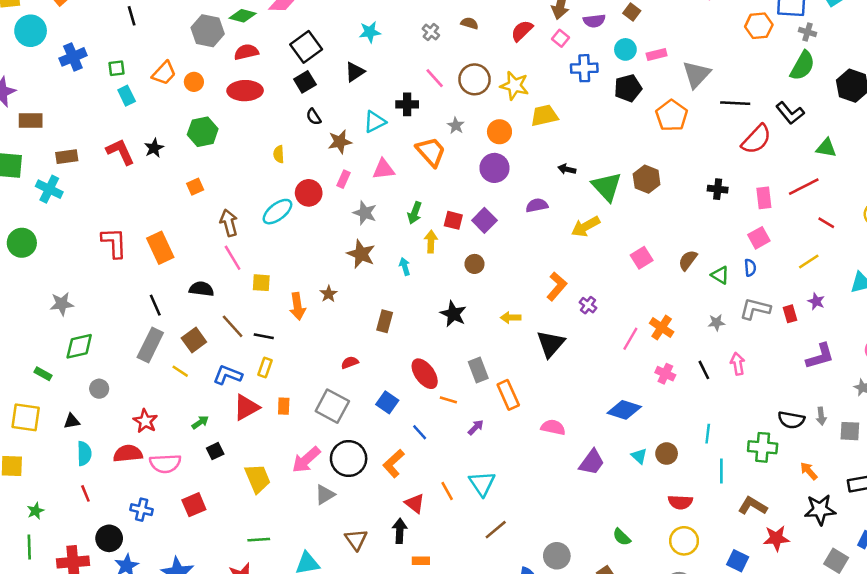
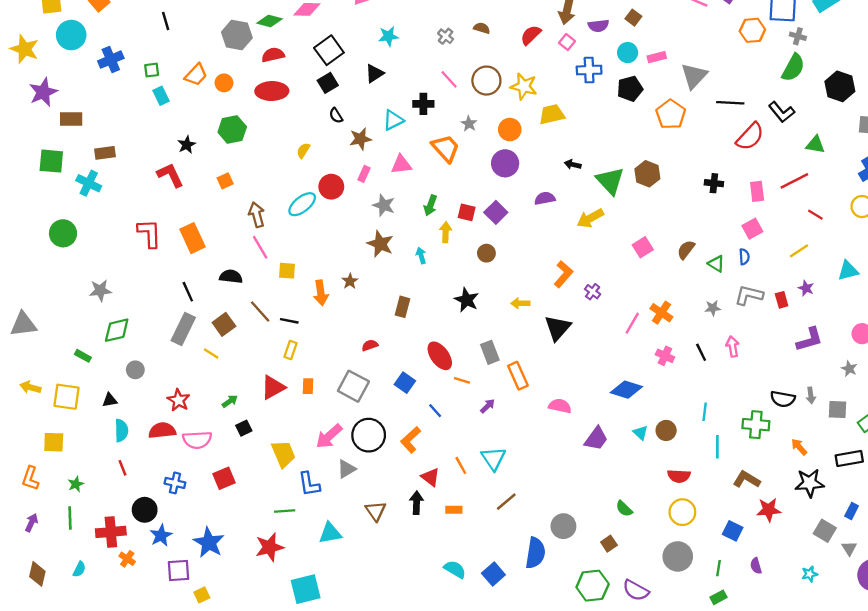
red L-shape: (120, 152) -> (170, 175), moved
yellow semicircle: (279, 154) -> (303, 151), turned 35
blue L-shape: (228, 375) -> (309, 484), moved, turned -120
orange rectangle: (421, 561) -> (454, 510), moved

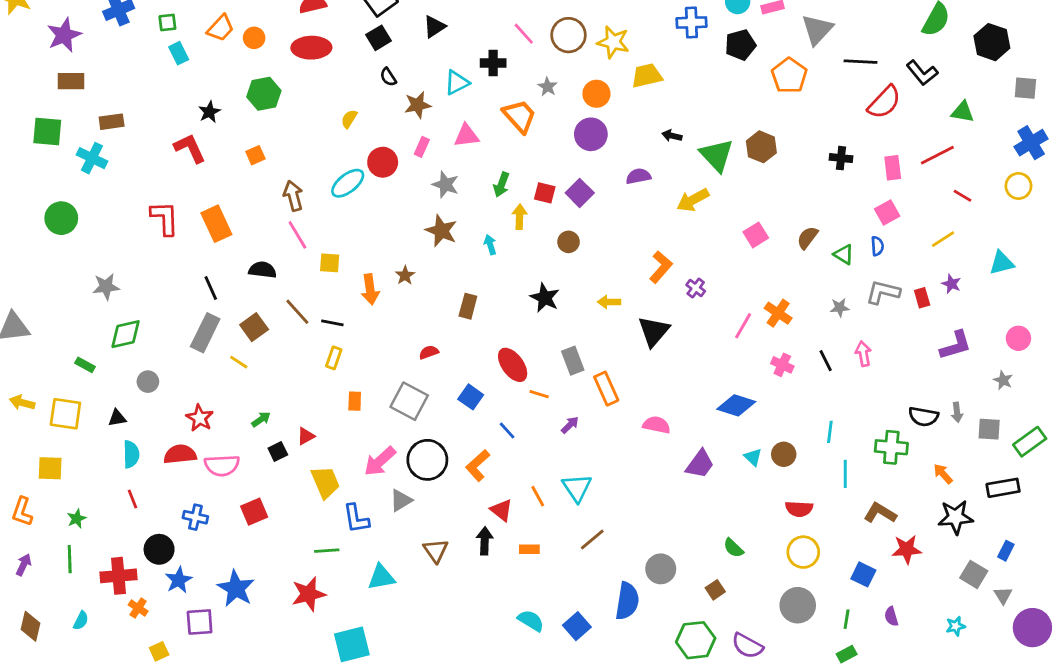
purple star: (43, 92) -> (64, 35), moved
red triangle: (273, 387) -> (306, 436), moved, size x0.6
yellow square: (202, 595) -> (159, 651), moved

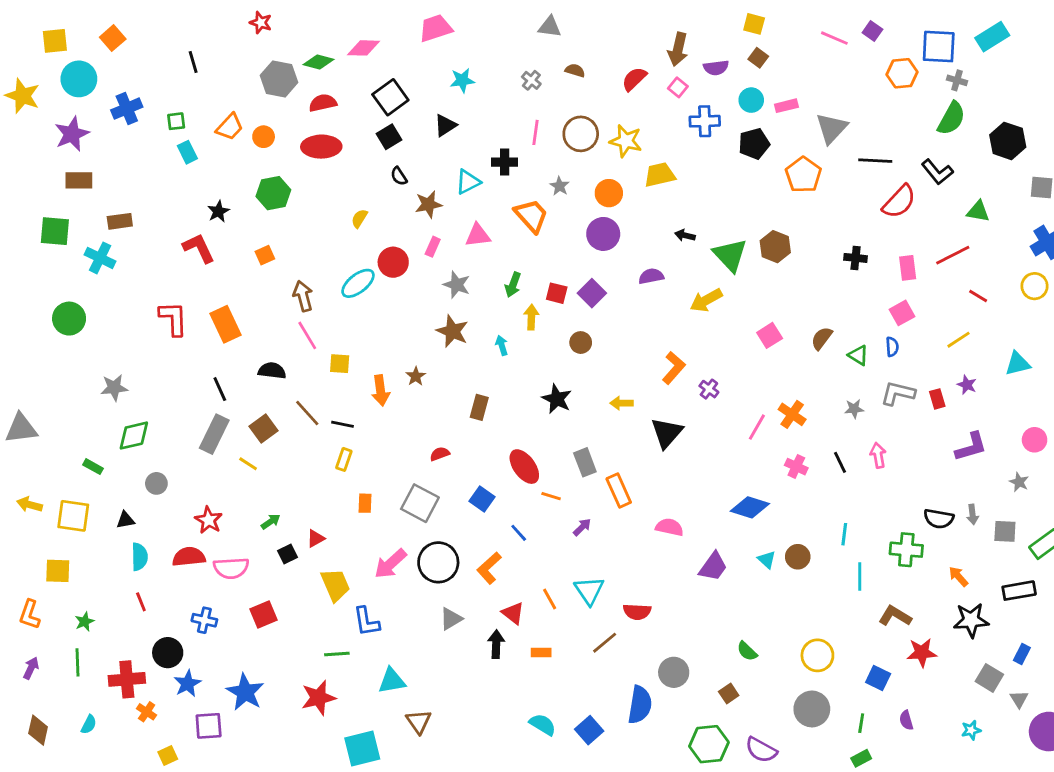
pink line: (524, 34) -> (536, 132), turned 50
gray triangle: (401, 500) -> (451, 619), moved
red semicircle: (799, 509) -> (637, 612), moved
brown triangle: (436, 551) -> (419, 722), moved

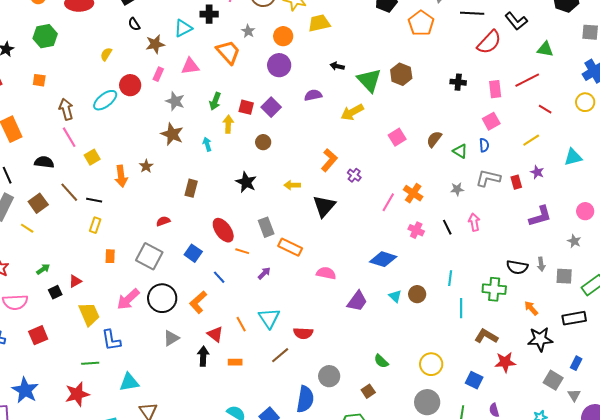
orange square: (265, 255) -> (39, 80), turned 32
yellow square: (340, 364) -> (92, 157), turned -35
orange rectangle: (619, 491) -> (290, 247), turned -40

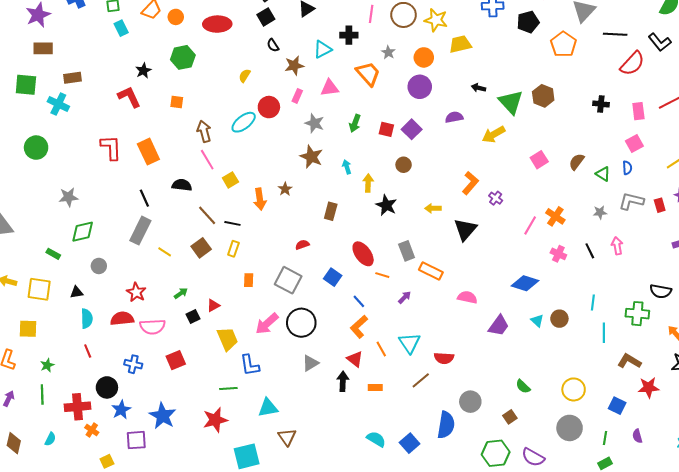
yellow arrow: (228, 124) -> (368, 183), moved
brown square: (38, 203) -> (201, 248), moved
orange L-shape: (198, 302) -> (359, 327), moved

